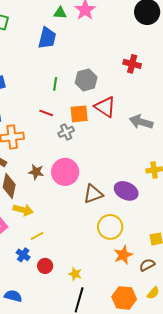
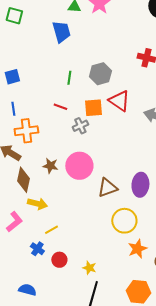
blue trapezoid: (47, 38) -> (61, 32), turned -30
purple ellipse: (126, 191) -> (140, 185), turned 70

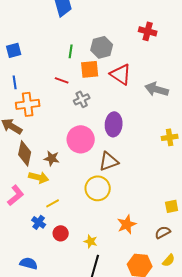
orange square: (93, 108) -> (90, 69), moved
brown star: (50, 166) -> (52, 158), moved
purple ellipse: (140, 185) -> (114, 124), moved
yellow circle: (124, 221) -> (98, 188), moved
orange star: (137, 249) -> (127, 224), moved

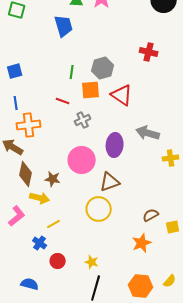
gray arrow: (157, 89) -> (148, 133), moved
orange star: (127, 224) -> (142, 243), moved
brown semicircle: (163, 232) -> (151, 215), moved
red circle: (61, 233) -> (58, 261), moved

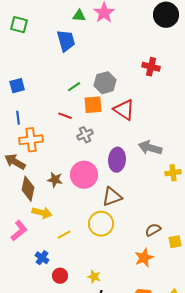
green line: (72, 72) -> (74, 87), turned 48
brown star: (53, 179) -> (55, 180), moved
yellow line: (54, 224) -> (64, 235), moved

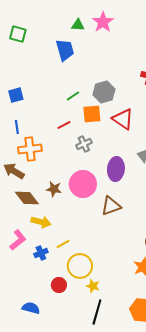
red line: (65, 116) -> (64, 125), turned -48
brown diamond: (28, 189) -> (27, 198), turned -50
yellow circle: (101, 224) -> (80, 266), moved
blue cross: (42, 258) -> (41, 253), moved, turned 32

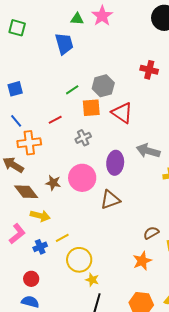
red line: (64, 125) -> (55, 120), moved
blue line: (17, 127) -> (16, 121), turned -32
red circle: (59, 285) -> (31, 279), moved

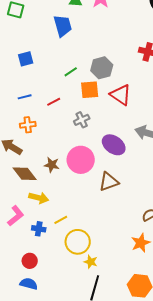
blue square: (15, 89) -> (26, 59), moved
blue line: (16, 121) -> (25, 97), moved, turned -64
orange cross: (29, 143) -> (28, 125), size x0.7
purple ellipse: (115, 163) -> (114, 145), turned -60
blue cross: (40, 247) -> (39, 229), turned 32

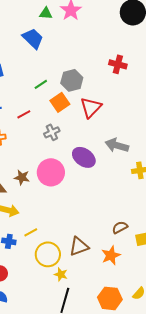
blue trapezoid: (63, 26) -> (33, 38), turned -30
orange square: (90, 90) -> (60, 102), turned -30
red triangle: (121, 95) -> (91, 107), turned 40
brown triangle: (109, 182) -> (79, 246), moved

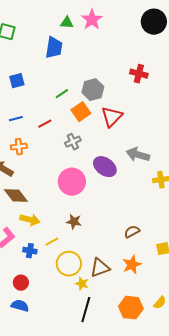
blue trapezoid: (33, 38) -> (54, 48), turned 55
brown star: (22, 177) -> (74, 222), moved
brown semicircle: (120, 227) -> (132, 232), moved
brown triangle: (79, 246) -> (100, 268), moved

